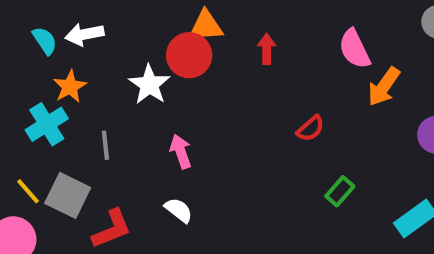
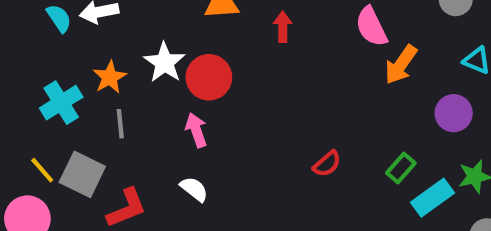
red circle: (189, 55) -> (209, 77), moved
orange star: (70, 87) -> (110, 77), moved
red semicircle: (311, 128) -> (327, 164), moved
green rectangle: (340, 191) -> (401, 168), moved

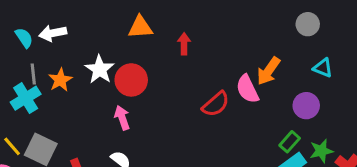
pink semicircle: (371, 27) -> (247, 89), moved
gray line: (120, 124) -> (33, 74), moved
red semicircle: (327, 164) -> (216, 104), moved, size x1.4
green rectangle: (401, 168) -> (290, 142), moved

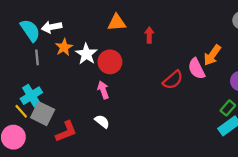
cyan semicircle: (24, 38) -> (30, 30), size x1.5
orange star: (60, 80) -> (64, 47), moved
cyan cross: (26, 98) -> (31, 96), moved

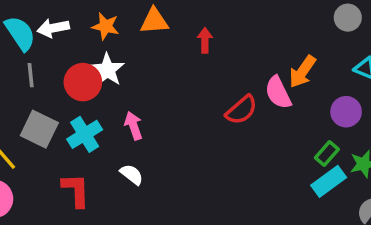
orange star: (64, 47) -> (106, 26), moved, turned -30
red circle: (110, 62) -> (83, 82), moved
cyan cross: (31, 96) -> (85, 134), moved
gray square: (43, 114) -> (39, 129), moved
red L-shape: (66, 132) -> (76, 190), turned -70

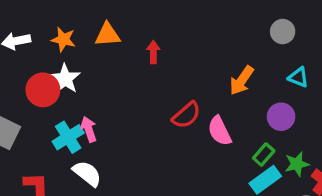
pink semicircle: (278, 93) -> (220, 131), moved
cyan cross: (85, 134) -> (68, 137), moved
white semicircle: (132, 174) -> (87, 173), size x1.4

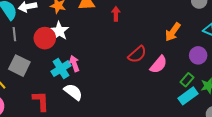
pink semicircle: (220, 131) -> (159, 65), turned -114

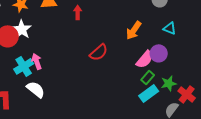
pink semicircle: (159, 65) -> (145, 59), moved

